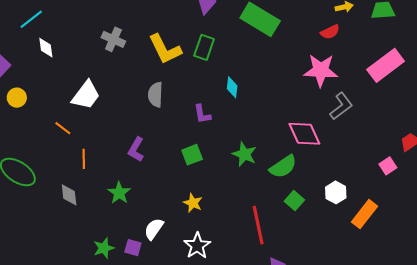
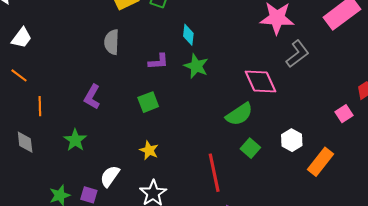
white trapezoid: (86, 95) -> (22, 38), moved, size x0.7
purple L-shape: (202, 114) -> (158, 62), turned -85
green star: (244, 154) -> (196, 66), moved

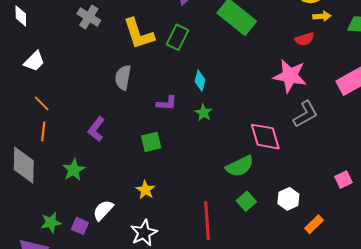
green star: (196, 66) -> (204, 113), size x0.7
orange line: (19, 75) -> (42, 103), moved
gray diamond: (25, 142) -> (24, 165), size x1.6
orange rectangle: (321, 162) -> (314, 224), size x0.7

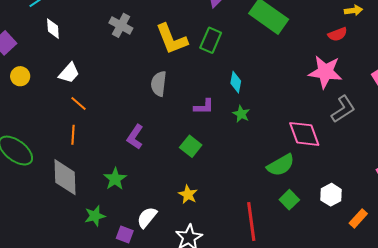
orange line: (42, 103) -> (79, 104), moved
orange line: (43, 131) -> (73, 135), moved
green square: (151, 142) -> (191, 146), turned -35
green star: (51, 223) -> (95, 216), moved

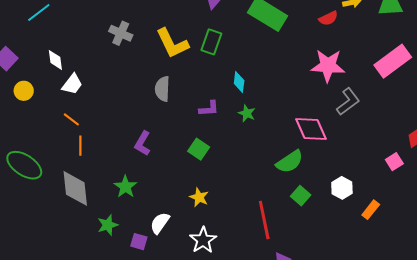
white diamond: (53, 29) -> (55, 60), moved
red semicircle: (338, 34) -> (328, 18), moved
orange line: (79, 104) -> (71, 119), moved

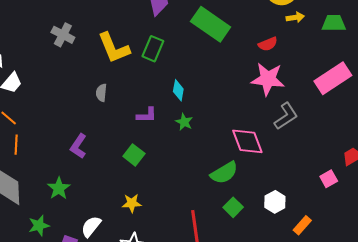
red semicircle: (328, 18) -> (268, 44), moved
gray semicircle: (162, 89) -> (101, 93), size x0.7
yellow star: (199, 197) -> (132, 203), turned -30

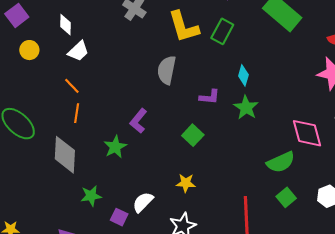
gray semicircle: (101, 93) -> (167, 70), size x1.6
green star: (184, 122) -> (246, 108), size x1.4
green star: (59, 188) -> (115, 147), moved

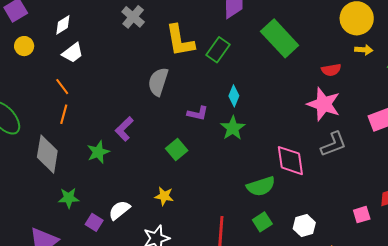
white diamond: (66, 25) -> (63, 25), turned 50

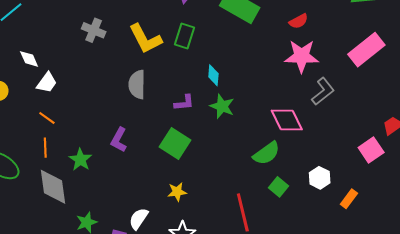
white diamond: (63, 25) -> (29, 59), turned -65
orange line: (64, 114) -> (45, 148), moved
green square: (177, 149) -> (175, 144), size x1.4
green star: (98, 152) -> (80, 160), moved
pink square: (362, 215) -> (371, 150), size x1.4

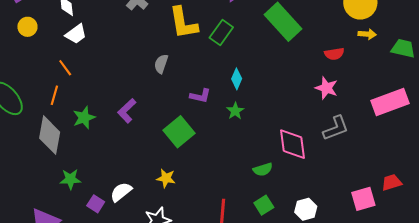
pink star: (302, 56) -> (326, 88), size x0.7
gray semicircle: (137, 84) -> (161, 64), size x0.7
green star: (222, 106) -> (235, 111), size x0.7
green semicircle: (266, 153) -> (263, 169), size x0.7

